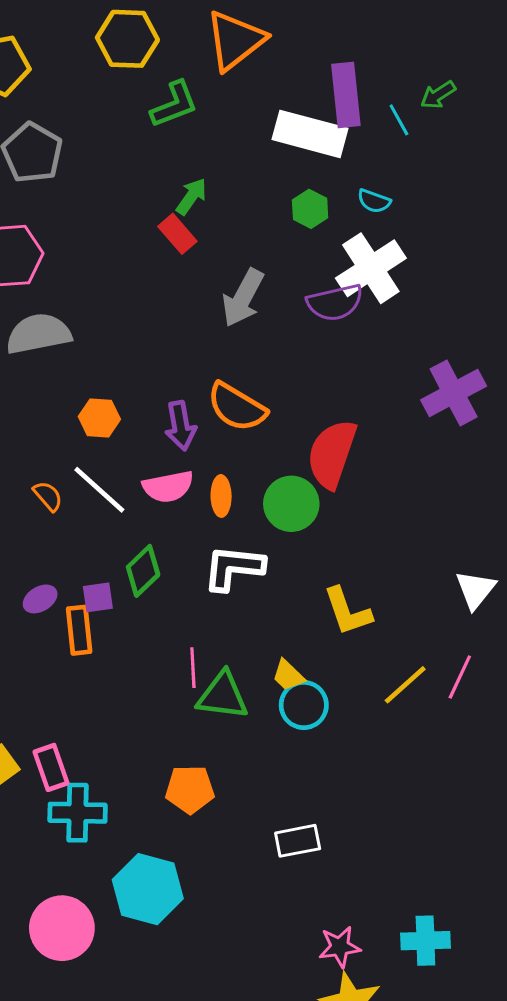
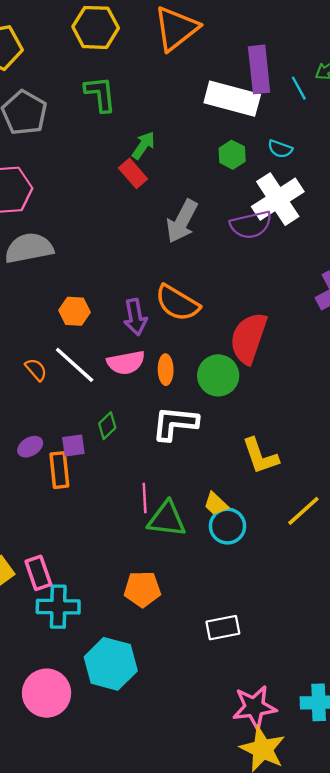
green L-shape: (174, 104) -> (100, 94), moved, turned -75
green diamond: (143, 571) -> (107, 426), size x0.7
pink star: (340, 947) -> (254, 707), size x1.4

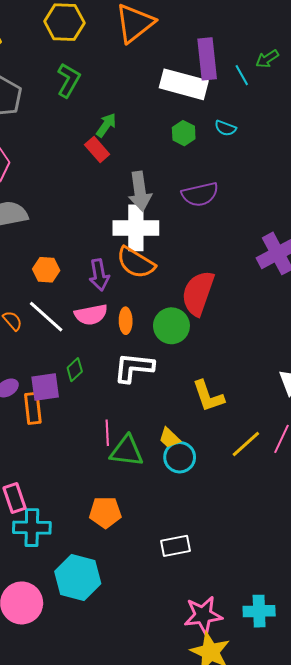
green L-shape: (100, 94) -> (69, 80), turned 36
white cross: (278, 199) -> (136, 228), moved, turned 33
gray arrow: (182, 221) -> (140, 191), turned -36
purple square: (73, 445) -> (45, 387), size x1.4

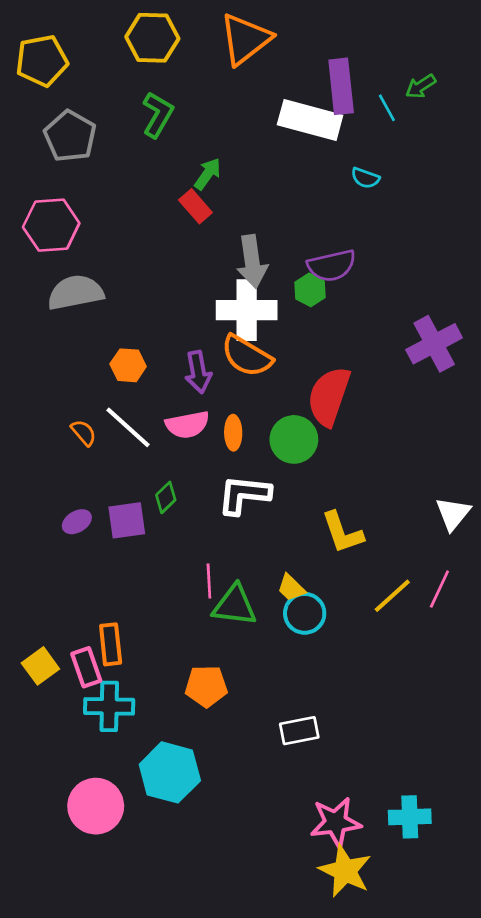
green hexagon: (184, 133) -> (310, 290), moved
orange rectangle: (33, 408) -> (111, 644), moved

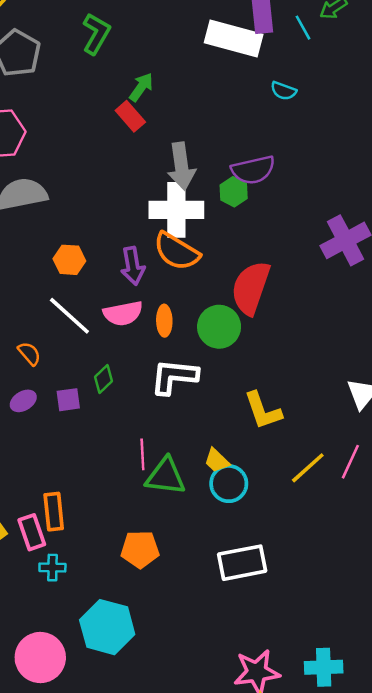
orange semicircle: (84, 433) -> (29, 353), moved
purple square: (127, 520) -> (68, 400), size x0.7
cyan cross: (109, 706) -> (52, 568), size x0.6
white rectangle: (299, 731) -> (242, 563), moved, size x1.4

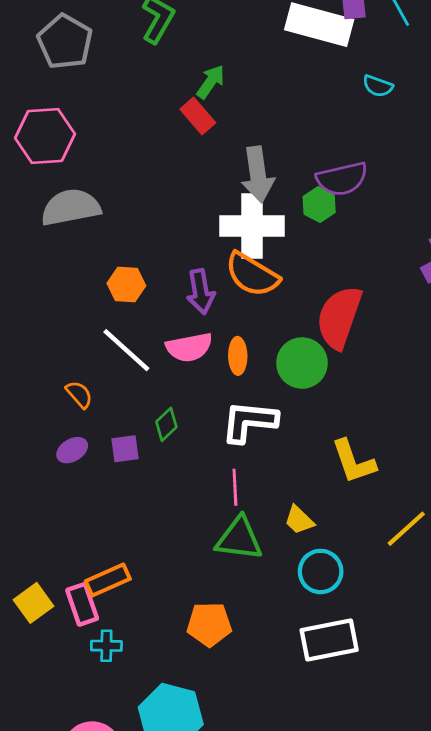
pink line: (142, 454) -> (235, 487), moved
cyan circle: (229, 484) -> (321, 571), moved
orange rectangle: (54, 512) -> (108, 580), turned 72

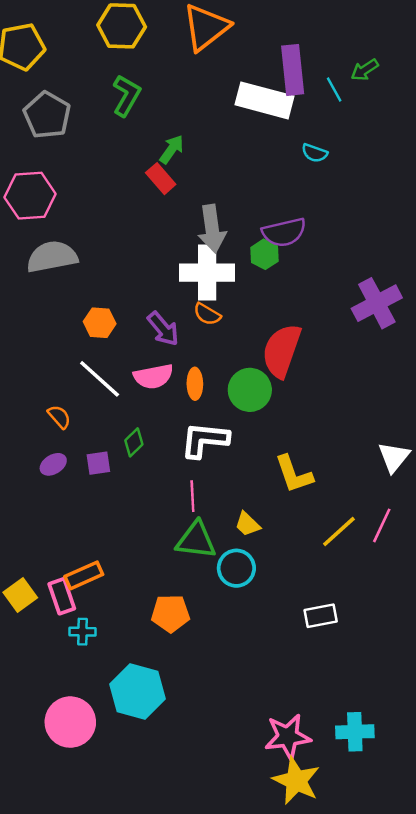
orange semicircle: (252, 274) -> (207, 314), size x0.6
purple arrow: (201, 292) -> (163, 329), turned -30
cyan circle: (321, 571) -> (236, 568), moved
white rectangle: (329, 640) -> (321, 616), moved, size x0.7

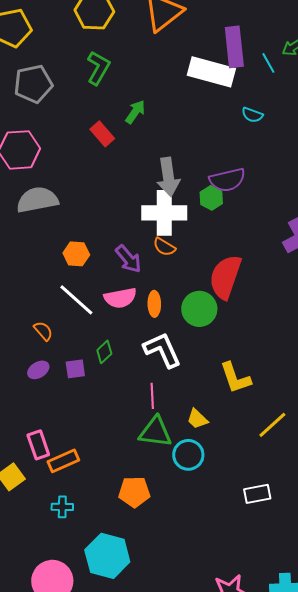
gray pentagon: (47, 115) -> (33, 84), turned 30
red rectangle: (161, 179) -> (102, 134), moved
white L-shape: (205, 440) -> (162, 350), turned 60
pink rectangle: (62, 596) -> (38, 445), moved

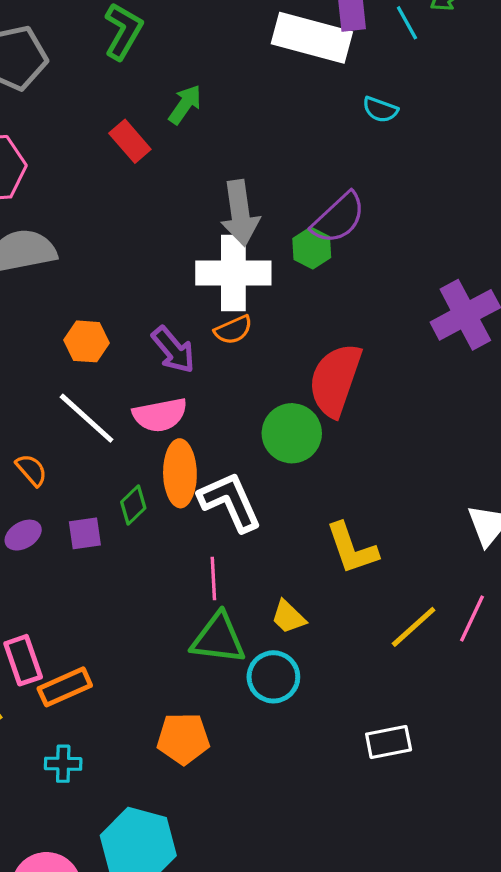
purple semicircle: (227, 180) -> (338, 218), turned -30
orange semicircle: (164, 247) -> (233, 330), turned -55
orange ellipse: (154, 304) -> (180, 473), moved, size x1.5

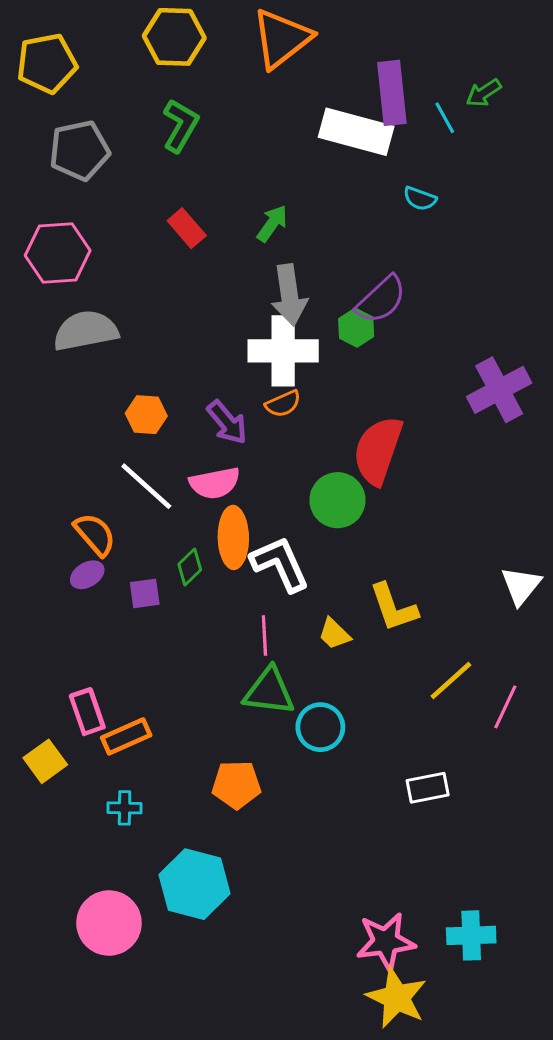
green arrow: (185, 105) -> (272, 223), moved
orange semicircle: (31, 470) -> (95, 534), size x1.4
purple ellipse: (23, 535) -> (87, 575), moved
yellow trapezoid: (288, 617) -> (334, 634), moved
pink line: (472, 618) -> (505, 707), moved

